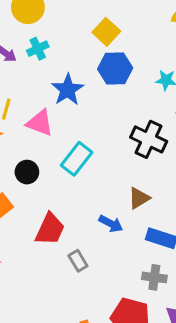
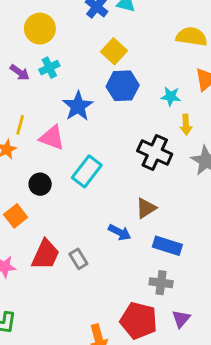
red trapezoid: (50, 229) -> (45, 255), moved
gray rectangle: (78, 261) -> (78, 259), moved

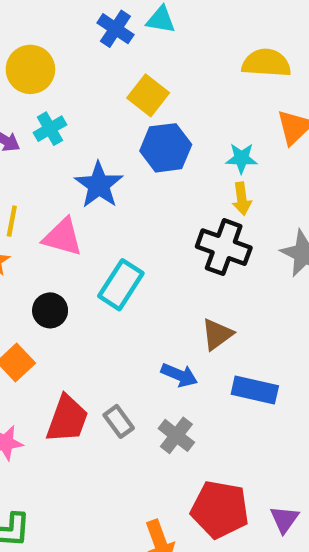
yellow arrow: (186, 125) -> (242, 199), moved
gray cross: (161, 283) -> (176, 435), moved, turned 35
purple triangle: (181, 319) -> (284, 519), moved

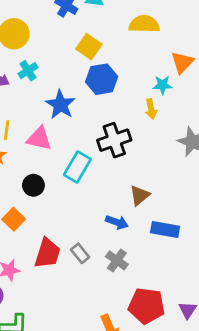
yellow semicircle: (266, 63) -> (144, 24), moved
cyan star: (241, 158) -> (162, 85), moved
black cross: (224, 247) -> (114, 140), moved, turned -36

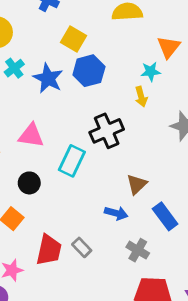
blue star: (61, 105) -> (48, 78), moved
blue rectangle: (165, 229) -> (165, 216), turned 48
gray cross: (117, 260) -> (138, 250), moved

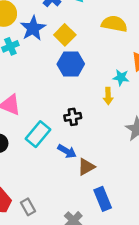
blue star: (48, 78) -> (33, 28), moved
black cross: (107, 131) -> (73, 117), size x0.6
blue arrow: (116, 213) -> (67, 151), moved

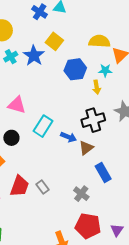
yellow semicircle: (114, 24) -> (99, 41), moved
blue star: (33, 28) -> (34, 56), moved
blue hexagon: (71, 64) -> (75, 69), moved
black cross: (73, 117) -> (93, 120), moved, size x1.6

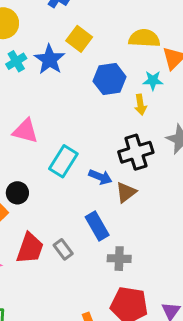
black circle: (11, 138) -> (17, 193), moved
blue rectangle: (103, 172) -> (97, 226), moved
gray cross: (81, 194) -> (119, 259), turned -35

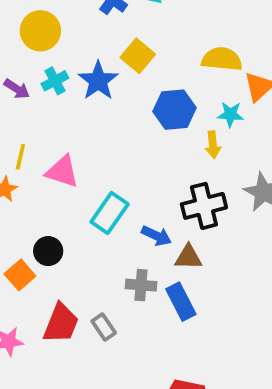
brown triangle: (126, 192) -> (188, 257), turned 35
blue rectangle: (97, 226) -> (181, 302), moved
gray cross: (119, 259) -> (141, 285), moved

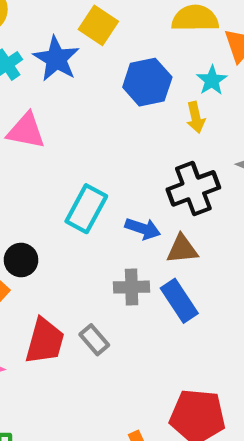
cyan star: (230, 114) -> (212, 80), turned -30
pink triangle: (62, 172) -> (26, 131), moved

